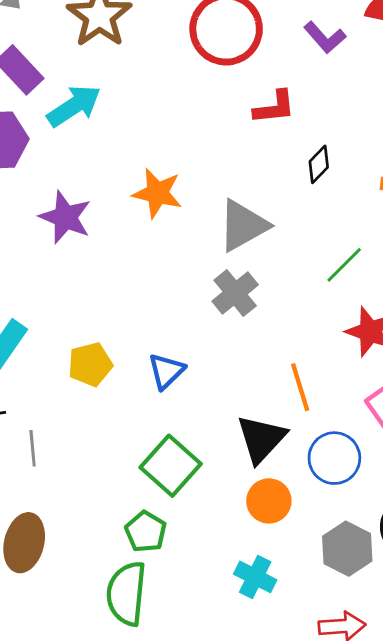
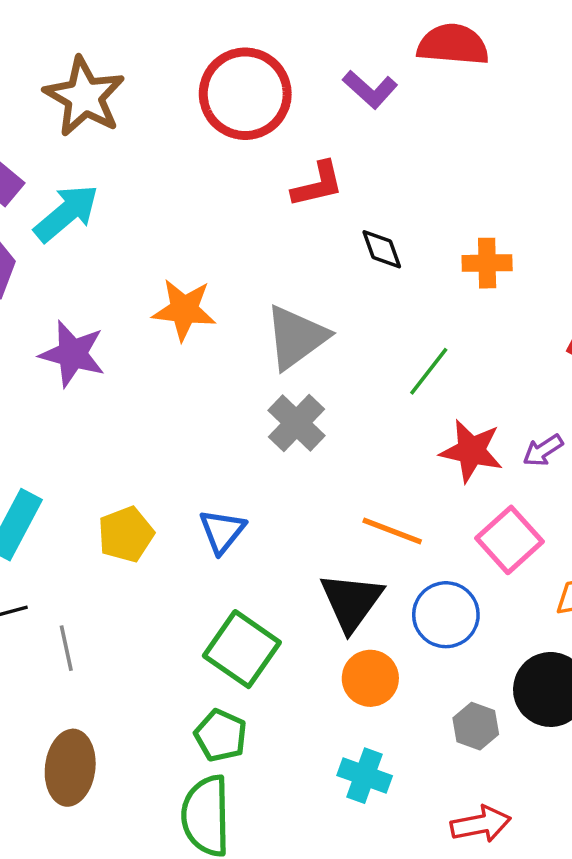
black diamond: (319, 164) -> (382, 249), turned -57
orange line: (300, 387) -> (392, 531), turned -45
gray hexagon: (347, 549) -> (476, 726), size x0.7

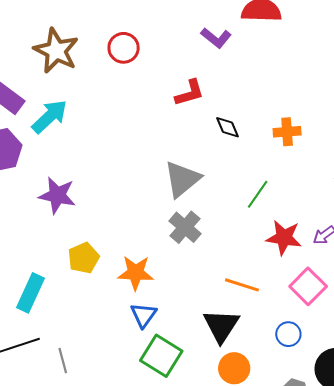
red circle: (245, 94) -> (124, 48), moved, size x0.6
orange star: (184, 310) -> (136, 273), moved
blue triangle: (222, 531) -> (144, 315), moved
yellow pentagon: (126, 534) -> (84, 258), moved
blue circle: (446, 615) -> (288, 334), moved, size x0.7

